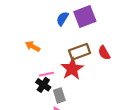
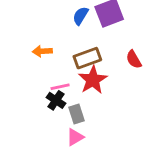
orange arrow: (33, 46) -> (42, 51), turned -32
brown rectangle: (80, 52) -> (87, 58), moved

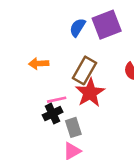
brown rectangle: (87, 58) -> (84, 70), turned -40
black cross: (56, 100) -> (53, 114), turned 30

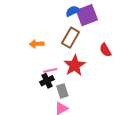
blue semicircle: (78, 27) -> (73, 11), moved, turned 32
brown rectangle: (84, 70) -> (71, 38), moved

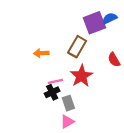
blue semicircle: (73, 11) -> (110, 18), moved

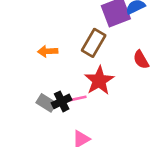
pink line: (55, 81) -> (77, 99), moved
gray rectangle: (68, 103) -> (46, 103), moved, turned -40

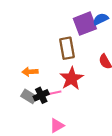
brown rectangle: (94, 43) -> (67, 48), turned -40
orange arrow: (48, 51) -> (30, 72), moved

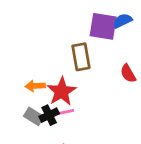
purple square: (85, 24) -> (103, 26), turned 30
red star: (71, 78) -> (62, 91), moved

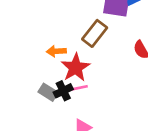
brown rectangle: (81, 57) -> (95, 33), turned 48
orange arrow: (35, 86) -> (56, 51), moved

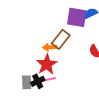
orange arrow: (56, 51) -> (50, 47), moved
gray rectangle: (48, 92) -> (27, 82), turned 56

